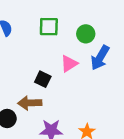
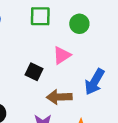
blue arrow: (100, 58) -> (95, 82), moved
brown arrow: (30, 103) -> (59, 97), moved

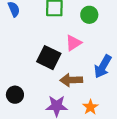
black square: (34, 72) -> (49, 58), size x1.5

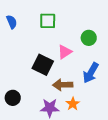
green circle: (89, 15) -> (89, 38), moved
orange star: (90, 107) -> (73, 104), moved

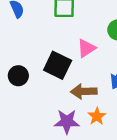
black circle: (13, 98) -> (18, 76), moved

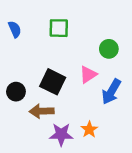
pink triangle: (86, 48) -> (88, 75), moved
brown arrow: (84, 91) -> (42, 111), moved

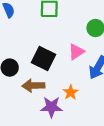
orange star: (89, 129) -> (71, 92), moved

